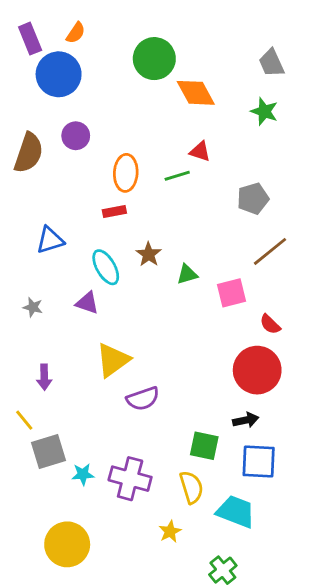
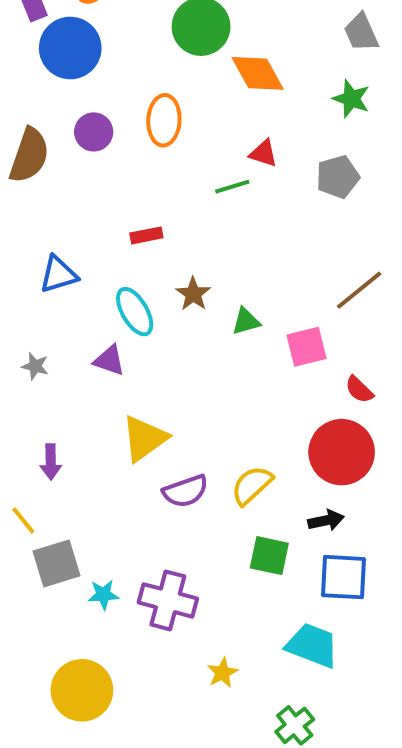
orange ellipse: (126, 173) -> (164, 120), moved
gray pentagon: (253, 199) -> (338, 177), moved
yellow semicircle: (191, 487) -> (252, 485), moved, turned -116

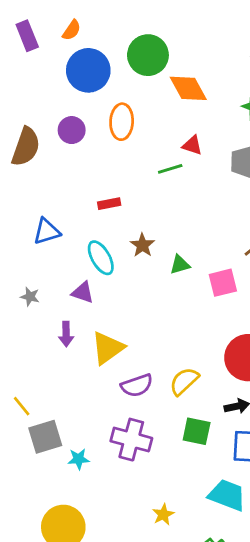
blue circle: (70, 48) -> (88, 70), moved
purple arrow: (51, 462) -> (66, 334), moved
purple cross: (168, 600) -> (131, 440), moved

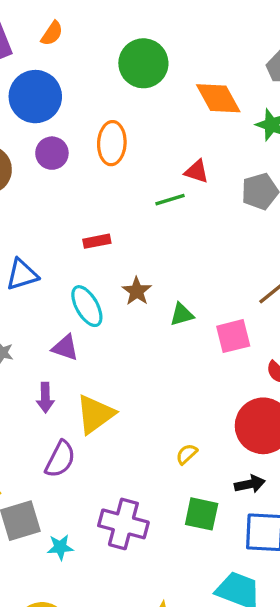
blue circle: (88, 70) -> (35, 97), moved
orange diamond: (188, 88) -> (218, 98), moved
yellow semicircle: (184, 381) -> (187, 454), size x0.6
purple semicircle: (137, 385) -> (60, 459), moved, turned -44

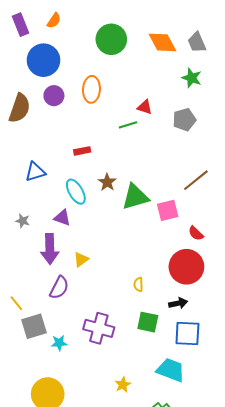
orange diamond: (218, 98) -> (162, 42), moved
green triangle: (182, 314) -> (135, 197), size x1.8
purple arrow: (45, 398) -> (50, 249), size x1.6
yellow triangle: (95, 414) -> (81, 259), size x0.6
yellow semicircle: (187, 454) -> (138, 284), turned -48

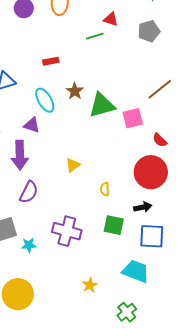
yellow triangle: (81, 259) -> (73, 165), moved

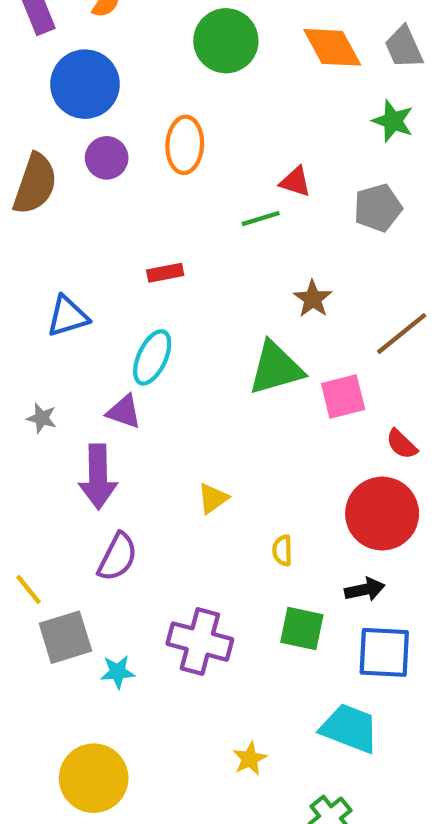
brown star: (75, 91) -> (313, 299), moved
cyan ellipse: (45, 100) -> (152, 357), turned 55

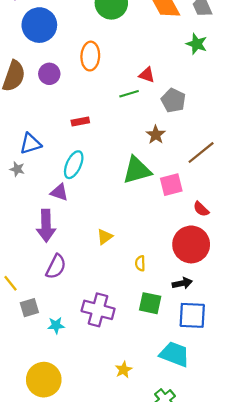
purple circle: (107, 158) -> (49, 74), moved
gray pentagon: (378, 208) -> (173, 100), moved, turned -30
gray star: (42, 418) -> (17, 169), moved
gray square: (65, 637) -> (29, 308), size x0.7

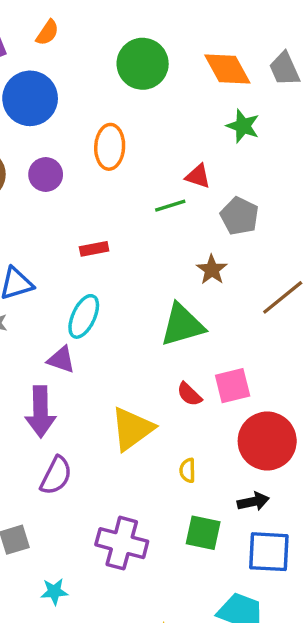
green star: (197, 44) -> (243, 126), moved
pink square: (171, 185) -> (233, 386), moved
red semicircle: (201, 209) -> (189, 394), moved
yellow triangle: (105, 237) -> (132, 429), size x1.8
cyan star: (56, 325) -> (54, 592), moved

